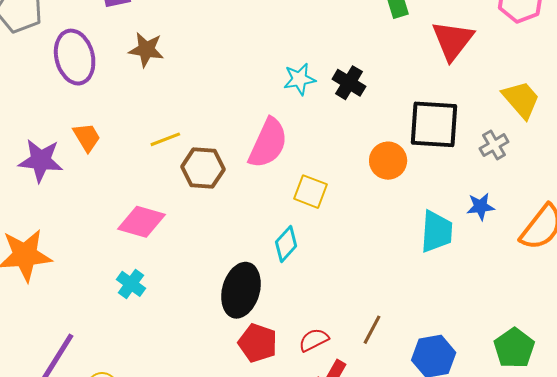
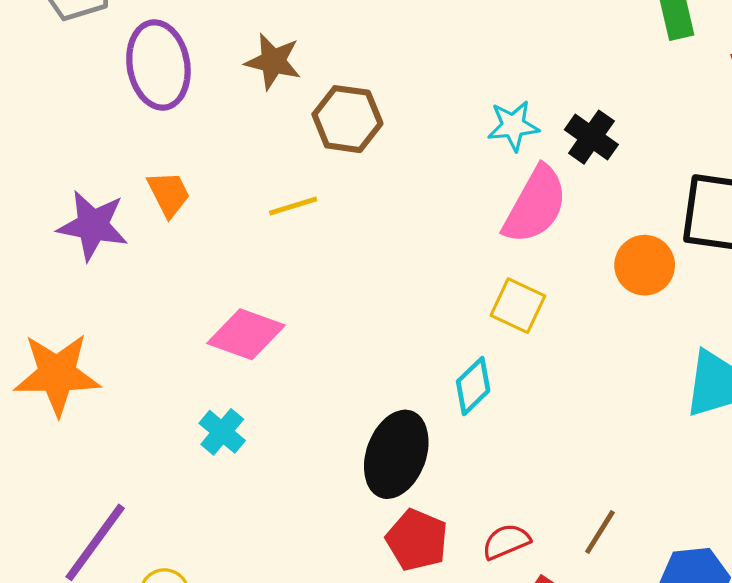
pink semicircle: (268, 143) -> (535, 205), moved
brown hexagon: (203, 168) -> (347, 119), moved

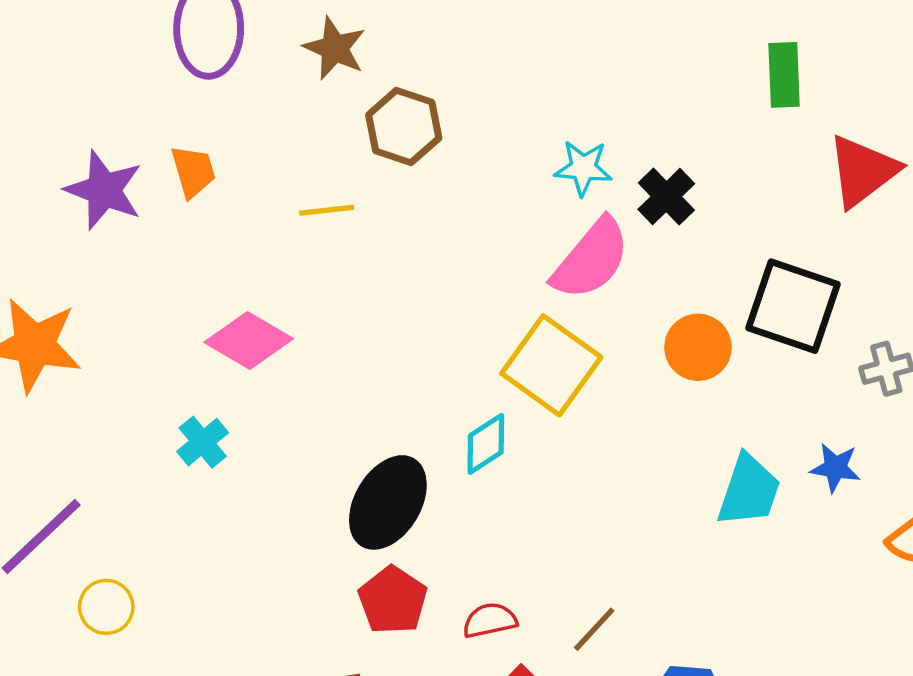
yellow square: (518, 306) -> (551, 365), size x1.6

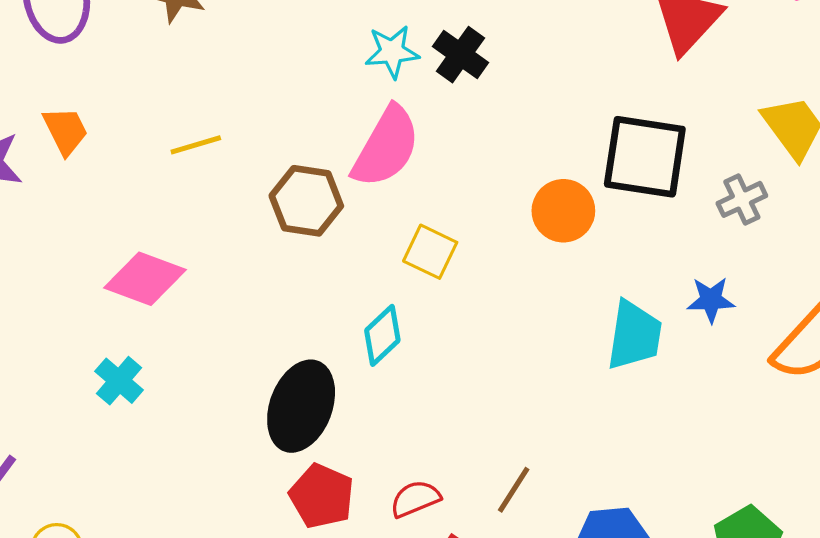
brown hexagon: (404, 127) -> (306, 201), moved
cyan star: (583, 168) -> (392, 52), moved
black cross: (666, 197) -> (461, 55), moved
pink semicircle: (591, 259) -> (386, 147), moved
yellow square: (551, 365) -> (430, 252), size x0.6

